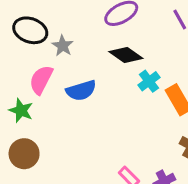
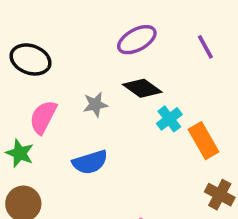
gray star: (63, 46) -> (95, 105), moved, turned 30
blue semicircle: (81, 90) -> (90, 162), moved

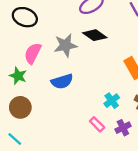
gray star: (95, 105) -> (65, 45), size x1.5
cyan cross: (169, 119) -> (112, 101), moved

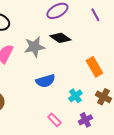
blue semicircle: (62, 81) -> (45, 81), moved
pink rectangle: (97, 124) -> (54, 120), moved

